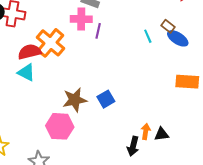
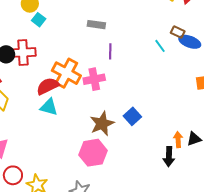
pink cross: (81, 19) -> (94, 79), moved

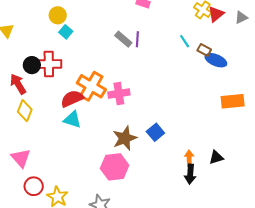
gray rectangle: (96, 25) -> (123, 39), turned 30
cyan line: (160, 46) -> (185, 41), moved
purple line: (110, 51) -> (137, 39), moved
orange arrow: (178, 140) -> (189, 158), moved

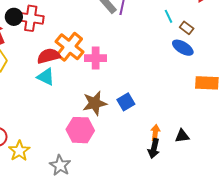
blue ellipse: (216, 60) -> (183, 48), moved

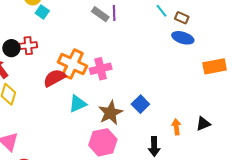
red cross: (31, 18) -> (28, 46), size x0.7
cyan triangle: (46, 77) -> (78, 104), moved, turned -36
black arrow: (154, 149) -> (154, 146), moved

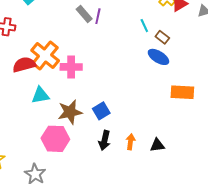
black arrow: (154, 146) -> (105, 140), moved

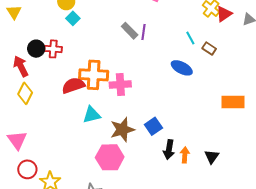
orange cross: (45, 55) -> (94, 75), turned -32
blue ellipse: (158, 57) -> (182, 68), moved
black arrow: (105, 140) -> (169, 150), moved
black triangle: (157, 145) -> (212, 157), turned -42

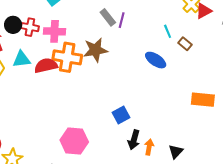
pink cross: (120, 84) -> (55, 31), moved
cyan triangle: (92, 115) -> (22, 59), moved
brown star: (122, 130) -> (95, 50), moved

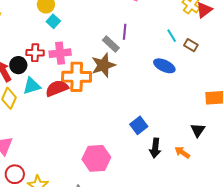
gray rectangle: (108, 17) -> (111, 44), moved
black circle: (13, 25) -> (18, 65), moved
orange arrow: (149, 147) -> (182, 152), moved, turned -56
black triangle: (176, 151) -> (198, 130), moved

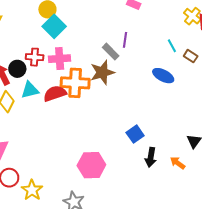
cyan square: (53, 21) -> (54, 26), size x1.6

